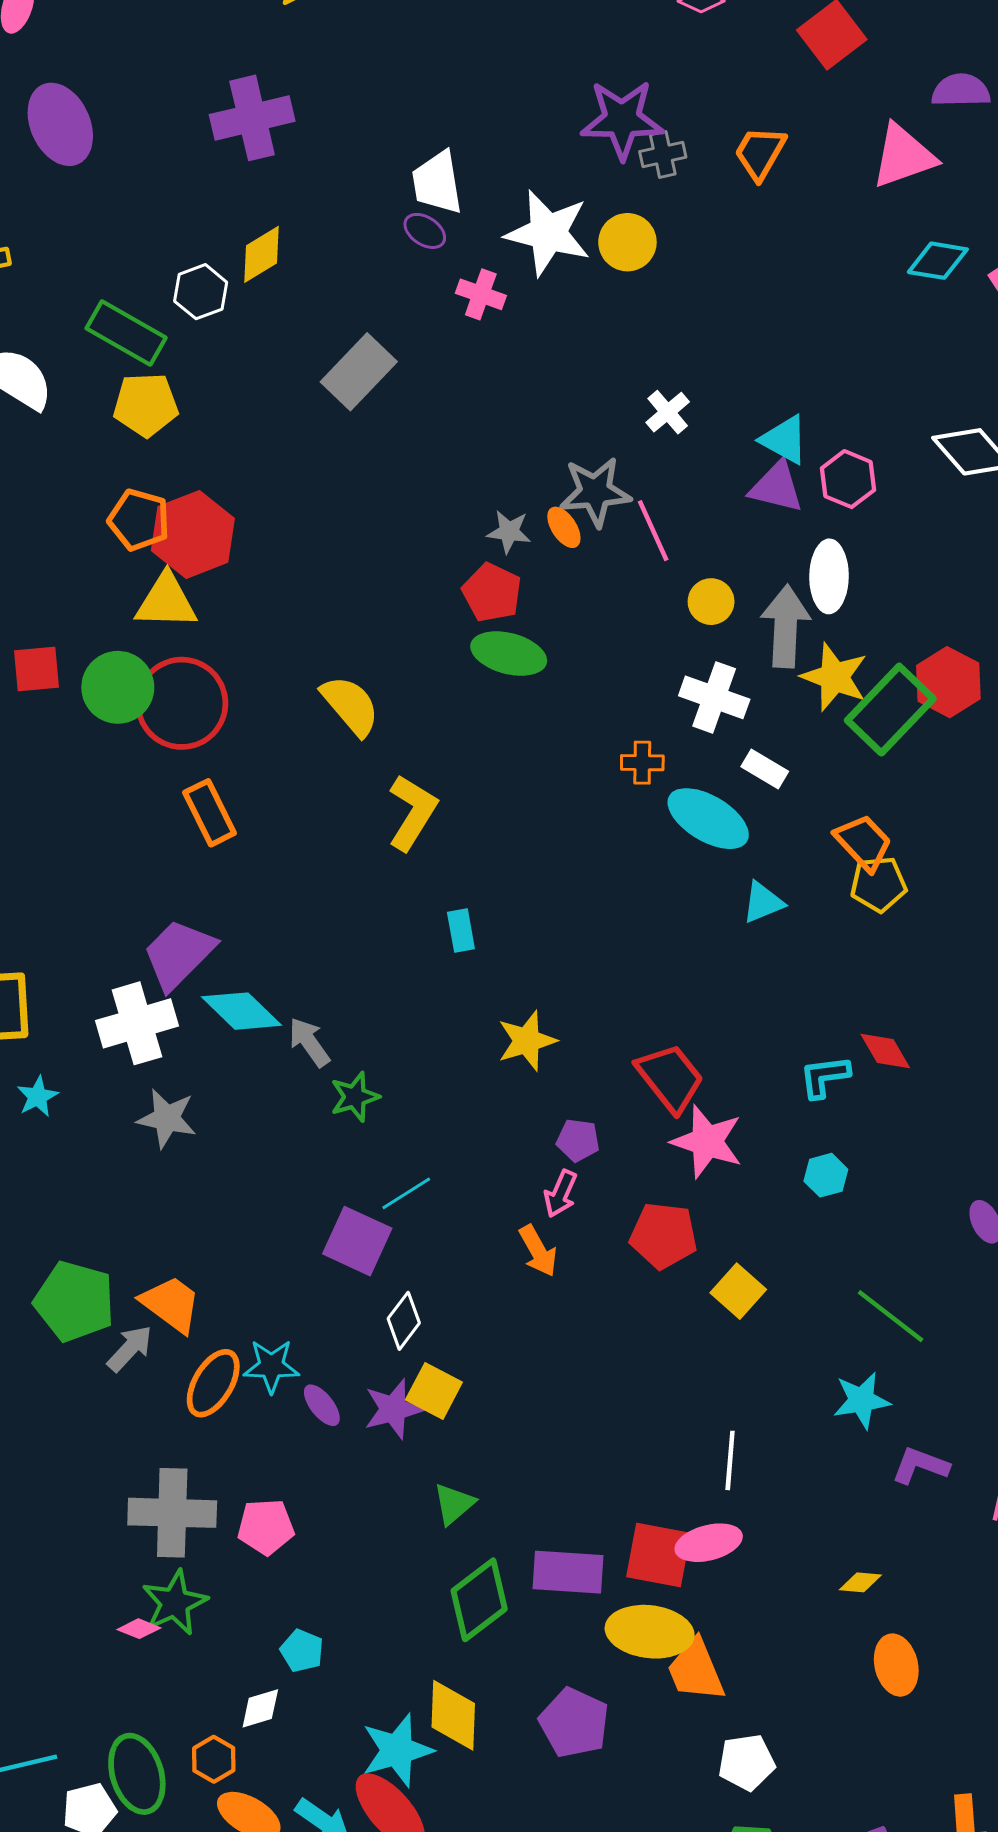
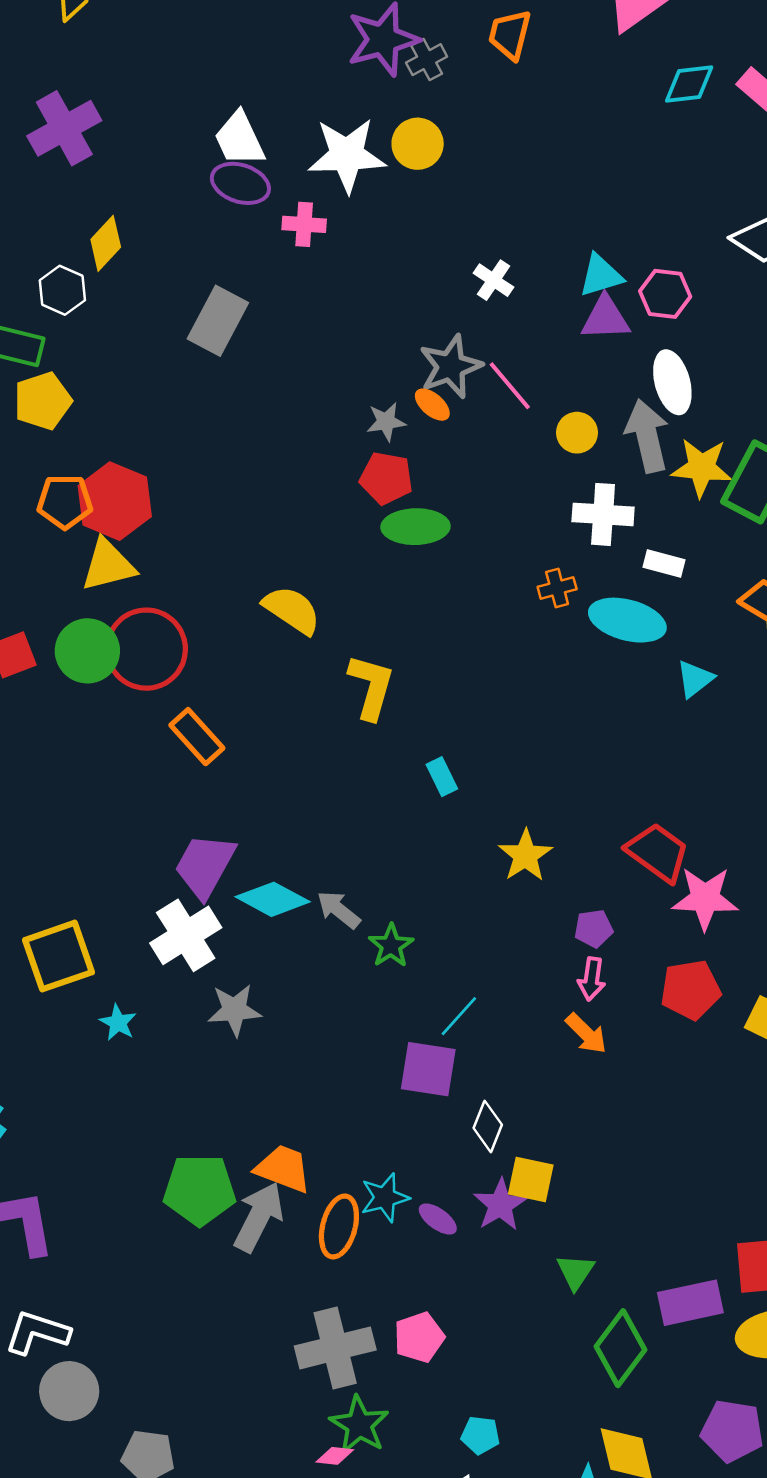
purple ellipse: (425, 231) -> (240, 183), size x1.5
cyan triangle: (784, 440) -> (601, 275), turned -30
gray arrow: (130, 1348) -> (259, 1217), size x1.5

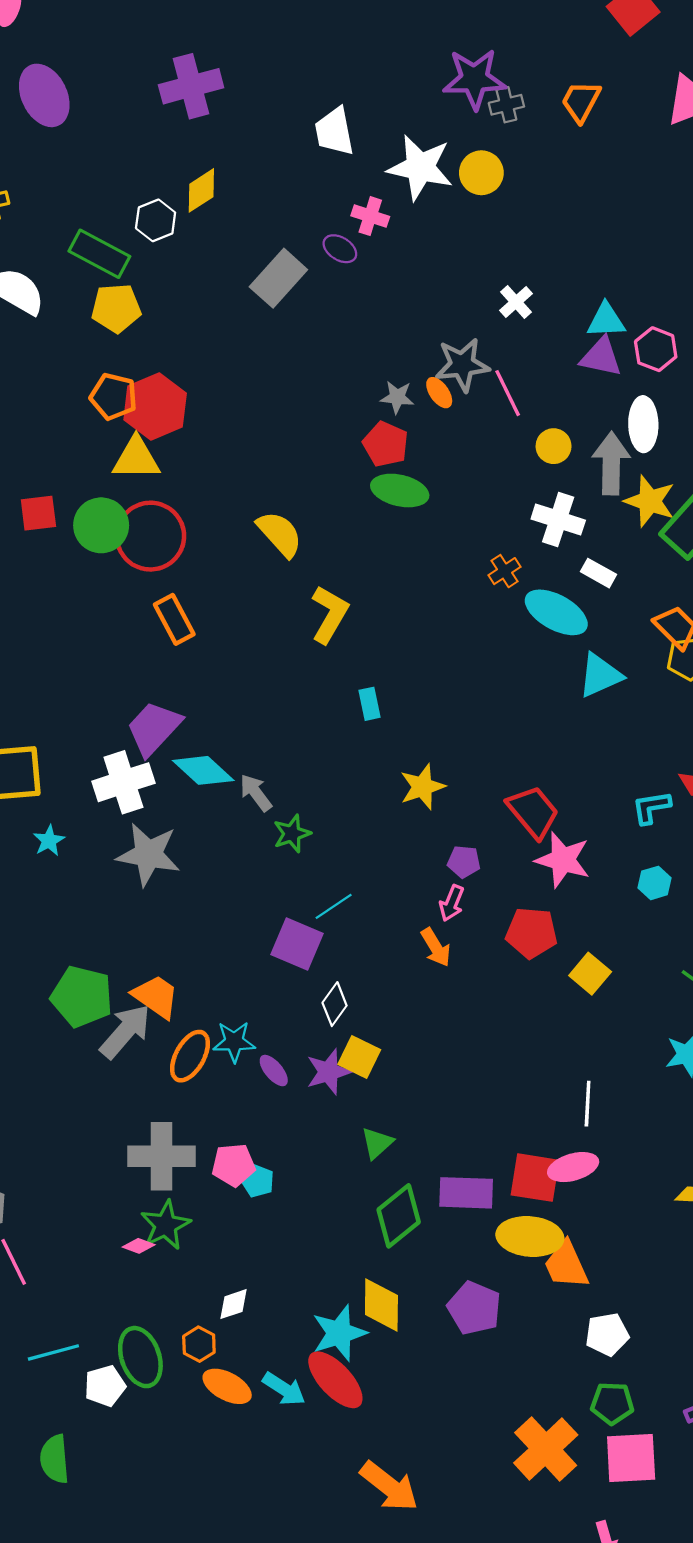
purple ellipse: (240, 183) -> (340, 249), moved, size x0.7
orange cross: (557, 588) -> (505, 571), turned -32
cyan triangle: (695, 679) -> (600, 675), size x1.4
gray star: (234, 1010) -> (148, 854), size x1.4
cyan pentagon: (480, 1435) -> (258, 1181), moved

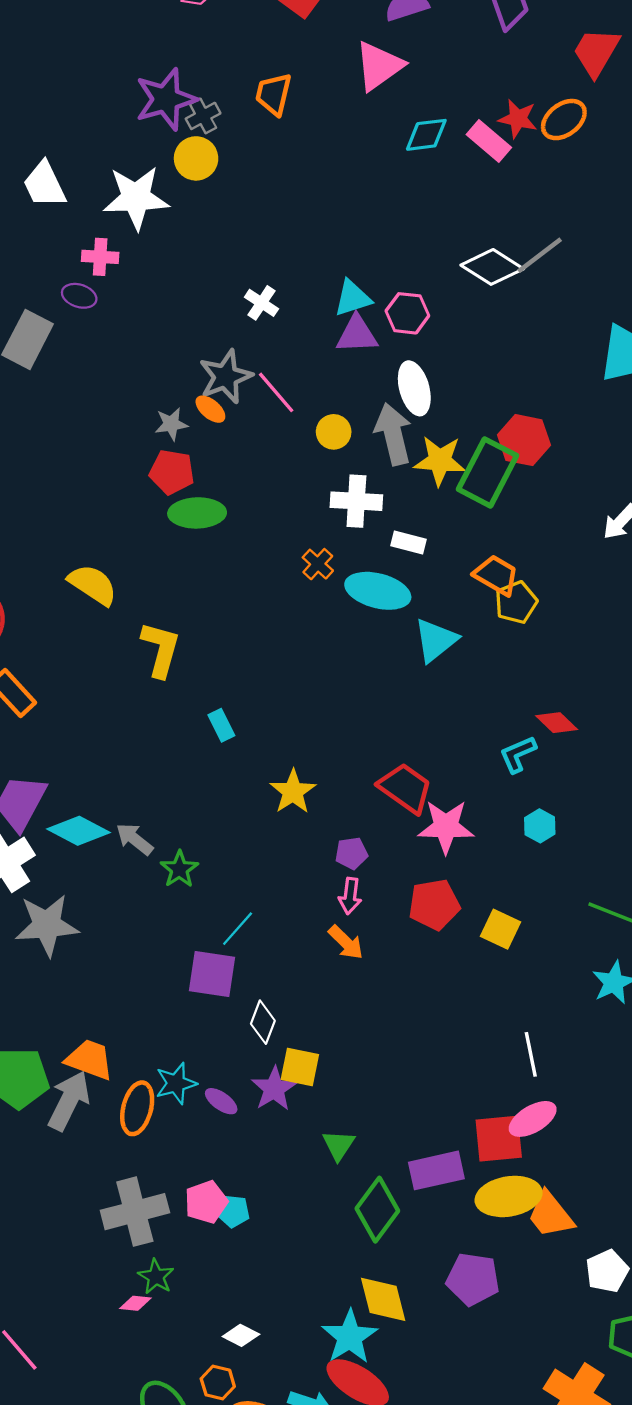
yellow circle: (481, 173) -> (196, 158), moved
green star: (166, 1225) -> (156, 1277), size x0.7
white diamond: (233, 1304) -> (241, 1335), turned 60

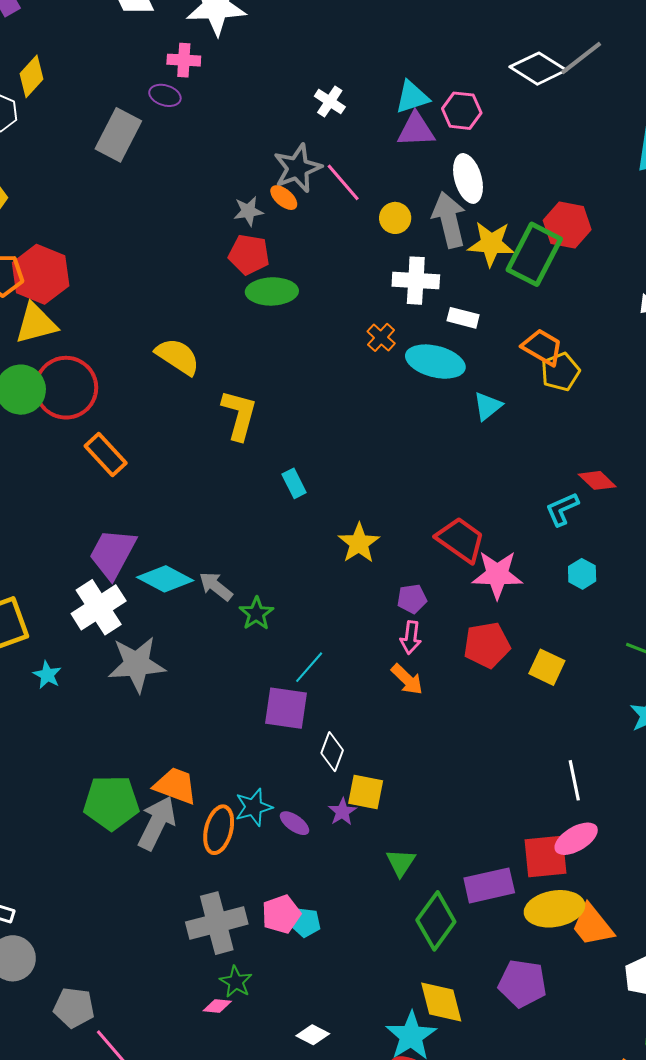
cyan triangle: (436, 640) -> (488, 406), size x0.7
purple star: (274, 1089) -> (342, 812), size x0.7

